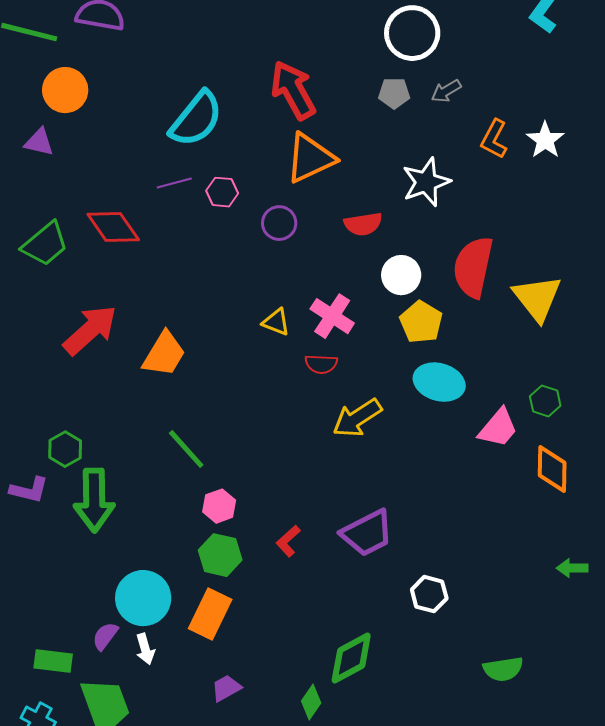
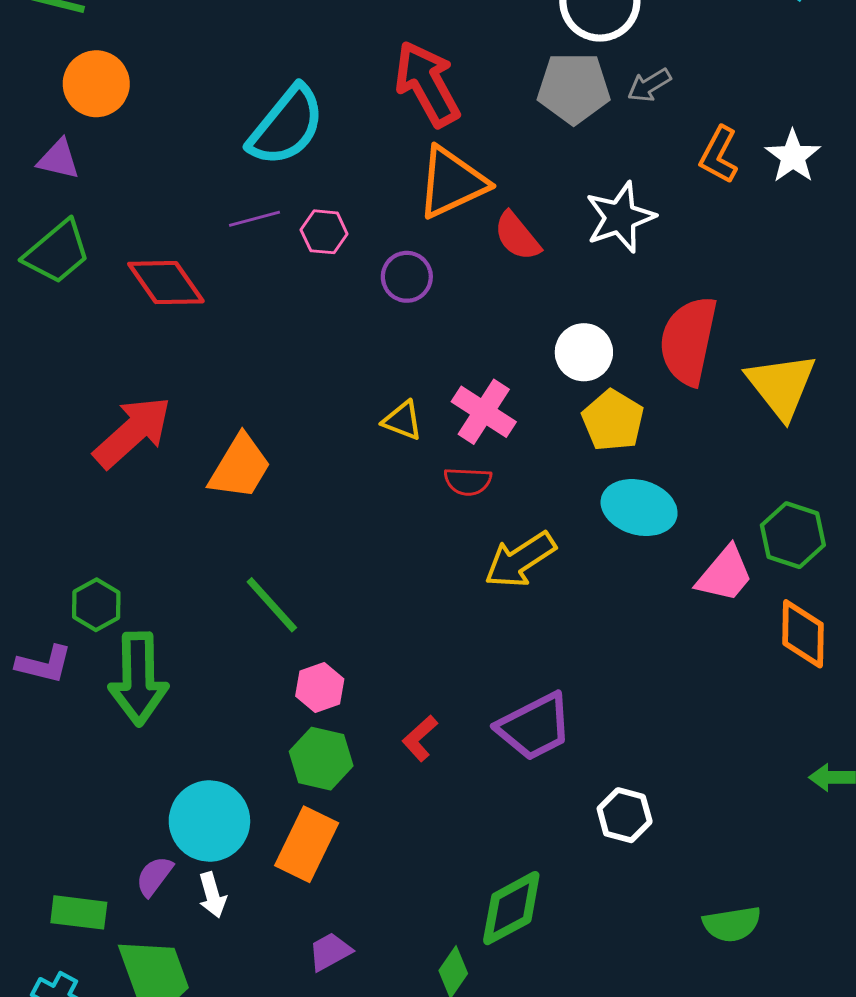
gray pentagon: (394, 93) -> (574, 88), size x1.6
red semicircle: (363, 224) -> (517, 236), moved, turned 60
green trapezoid: (45, 244) -> (57, 252), moved
green hexagon: (545, 401) -> (793, 535), size x1.4

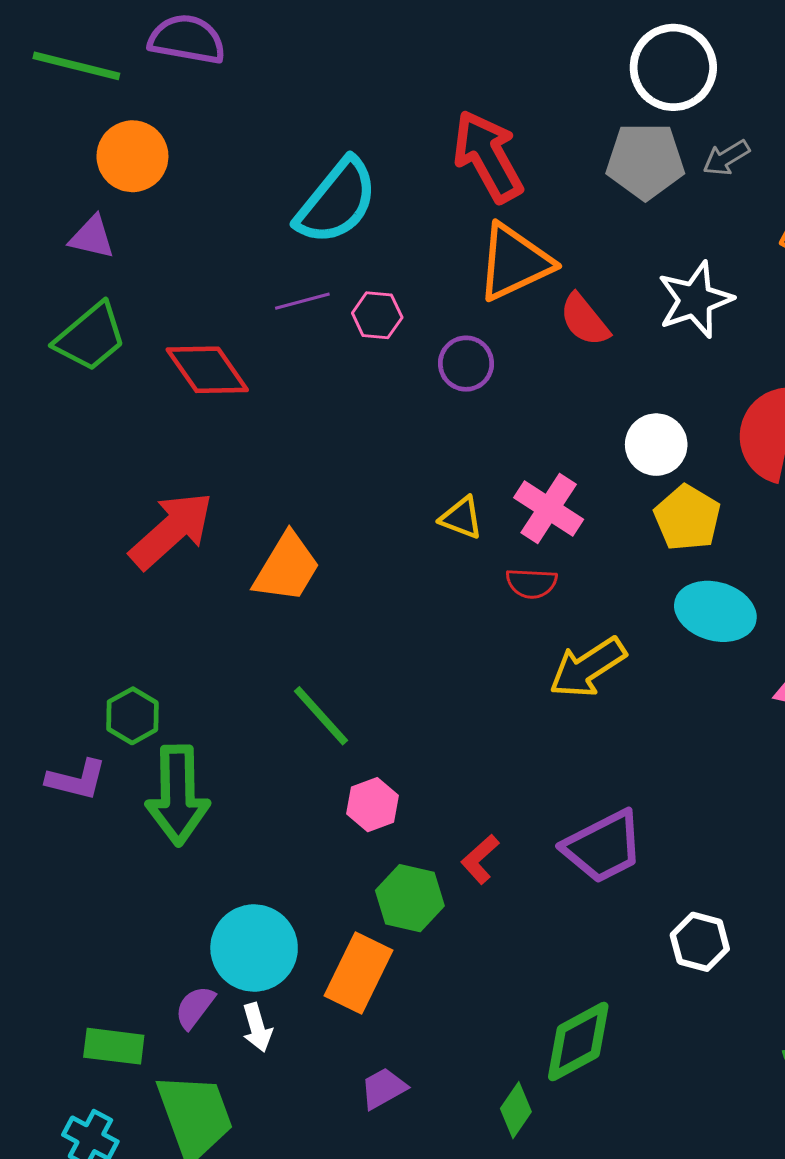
green hexagon: (321, 759) -> (410, 898), moved

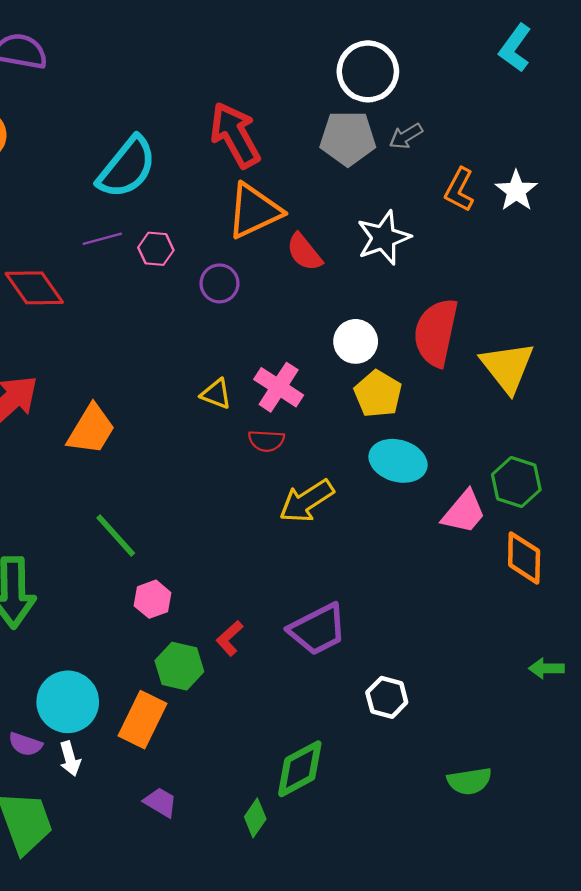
purple semicircle: (195, 1007) -> (25, 744), turned -108
purple trapezoid: (383, 1088) -> (160, 802), turned 60

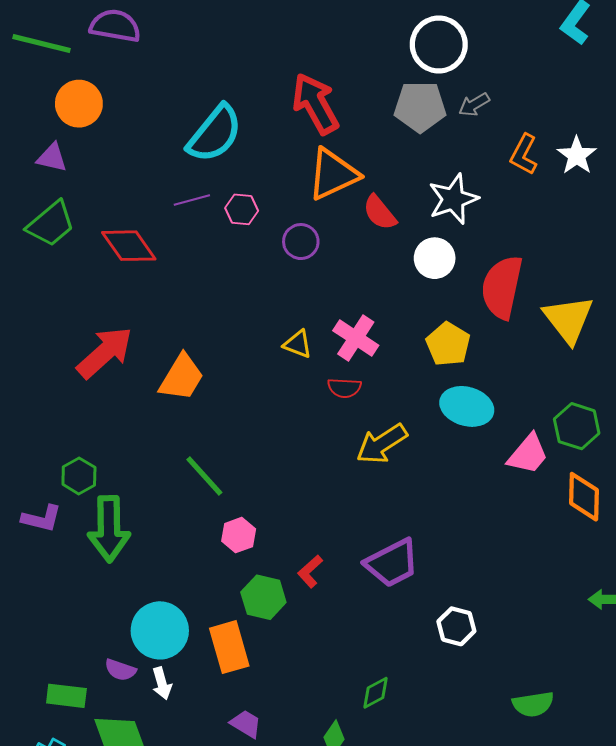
white circle: (356, 341) -> (435, 258), moved
orange rectangle: (142, 720) -> (229, 647), turned -42
green diamond: (300, 769) -> (375, 693), size x0.6

